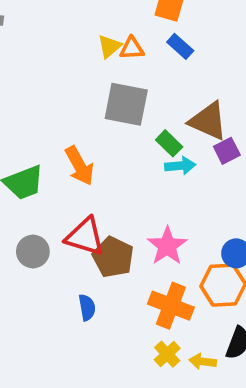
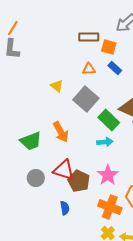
yellow triangle: (109, 46) -> (57, 86), moved, turned -40
gray square: (126, 104) -> (86, 99), turned 30
green rectangle: (169, 143) -> (109, 120), size x1.5
cyan arrow: (180, 166) -> (105, 142), moved

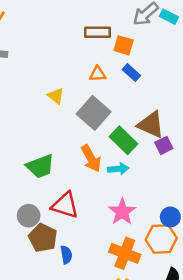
orange arrow: (61, 132) -> (91, 158), moved
green trapezoid: (31, 141) -> (40, 166), moved
brown pentagon: (79, 181) -> (43, 238), moved

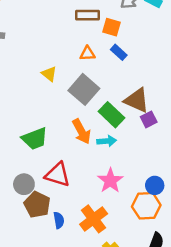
orange cross: (125, 253) -> (94, 219), moved, turned 32

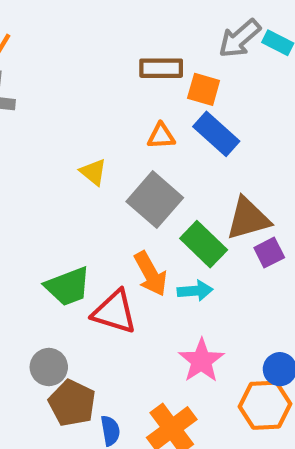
blue rectangle: (119, 52) -> (216, 134), size x1.5
brown triangle: (137, 100) -> (248, 219), turned -40
red triangle: (58, 175) -> (114, 312), moved

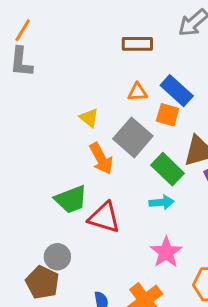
orange square: (204, 89) -> (168, 115), moved
orange arrow: (151, 274) -> (101, 159), moved
brown pentagon: (72, 403) -> (42, 282), moved

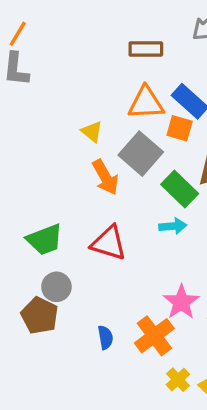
orange triangle: (137, 92) -> (146, 103), size x1.6
green trapezoid: (71, 199) -> (45, 240), moved
pink star: (166, 252) -> (181, 302), moved

